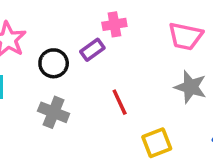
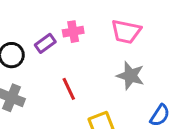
pink cross: (114, 24) -> (73, 32), moved

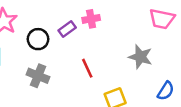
pink trapezoid: (126, 32) -> (162, 19), moved

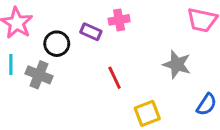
purple rectangle: (67, 29) -> (91, 32), turned 60
gray cross: (38, 76) -> (39, 75), moved

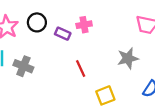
black circle: (57, 44) -> (37, 22), moved
gray star: (177, 64) -> (128, 58), turned -30

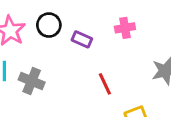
pink cross: (84, 25) -> (125, 28), moved

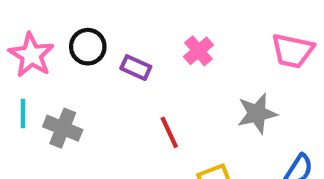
pink cross: (125, 28) -> (199, 51), turned -30

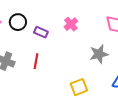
red line: (169, 132) -> (36, 61), moved, turned 35

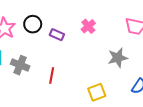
red line: (36, 61) -> (52, 76), moved

